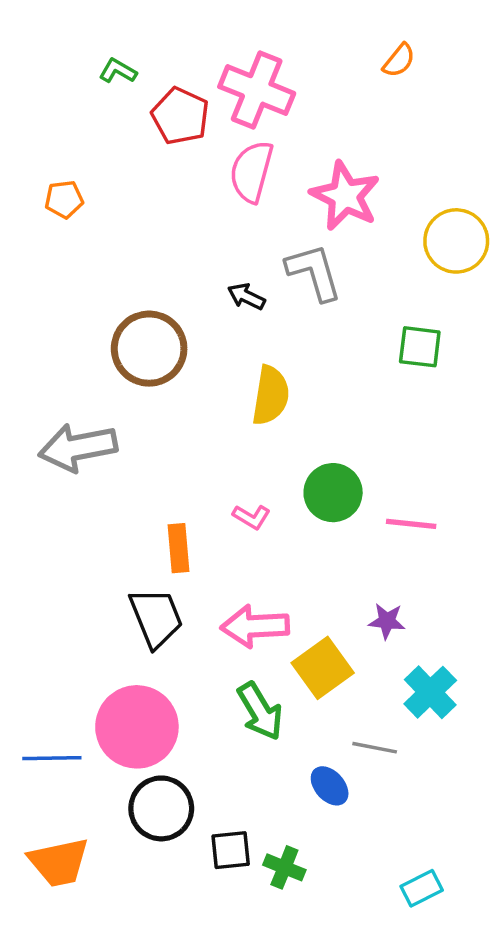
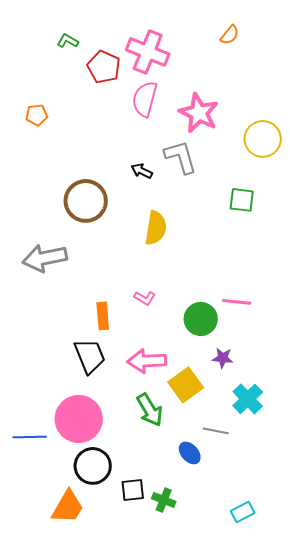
green circle: (333, 493) -> (201, 319), moved
orange trapezoid: (59, 862) -> (68, 507), moved, turned -48

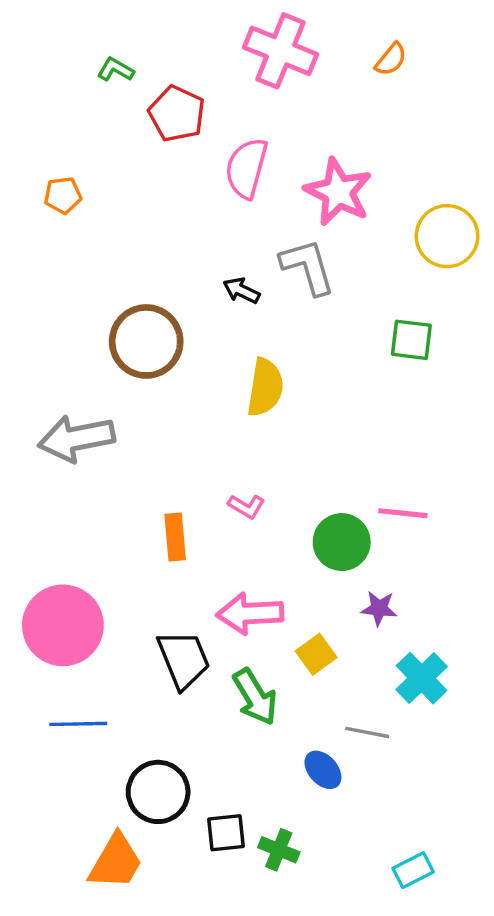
pink cross: (148, 52) -> (280, 51), moved
black trapezoid: (90, 356) -> (184, 659), moved
yellow square: (186, 385) -> (316, 654), size x0.7
pink circle: (79, 419) -> (63, 625), moved
blue line: (30, 437) -> (78, 724), moved

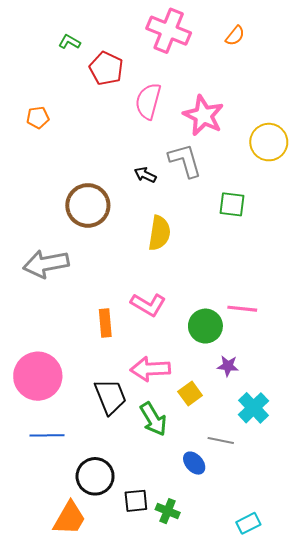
green square: (411, 340) -> (232, 204), moved
pink L-shape: (246, 506) -> (148, 305), size x1.6

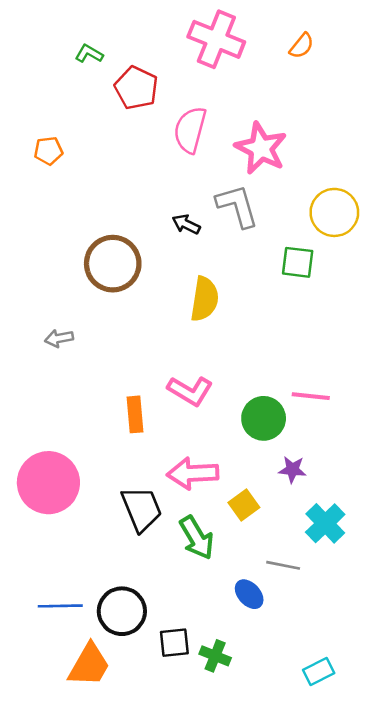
yellow circle: (269, 142) -> (334, 212), moved
gray arrow: (46, 264) -> (59, 338), size x0.5
blue line: (47, 435) -> (60, 606), moved

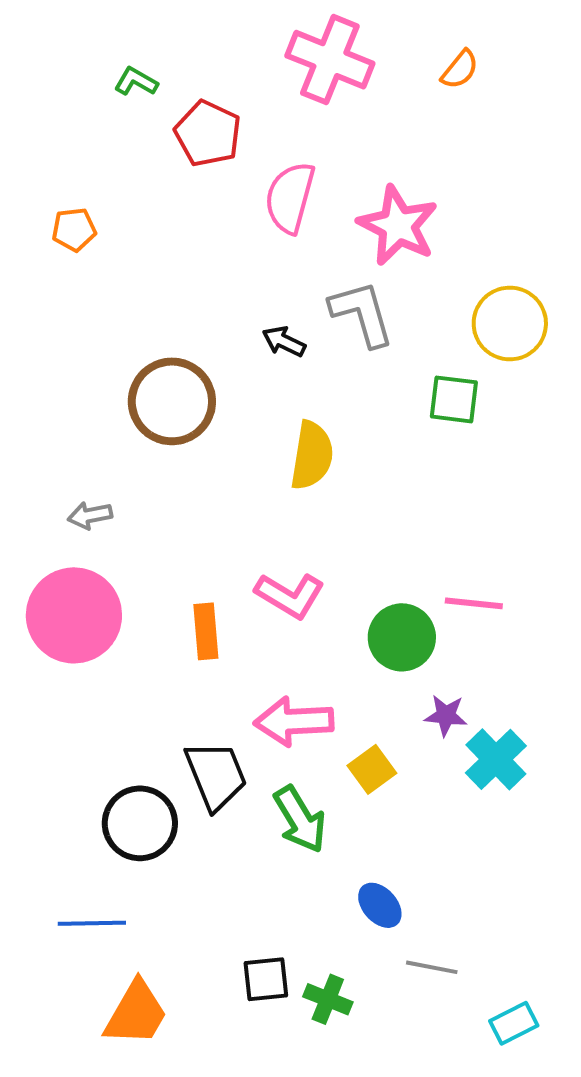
pink circle: (48, 483) -> (74, 615), moved
cyan cross: (325, 523) -> (496, 759), moved
gray line: (283, 565) -> (432, 967), moved
black circle: (122, 611) -> (140, 823), moved
cyan rectangle: (319, 672) -> (514, 1023), moved

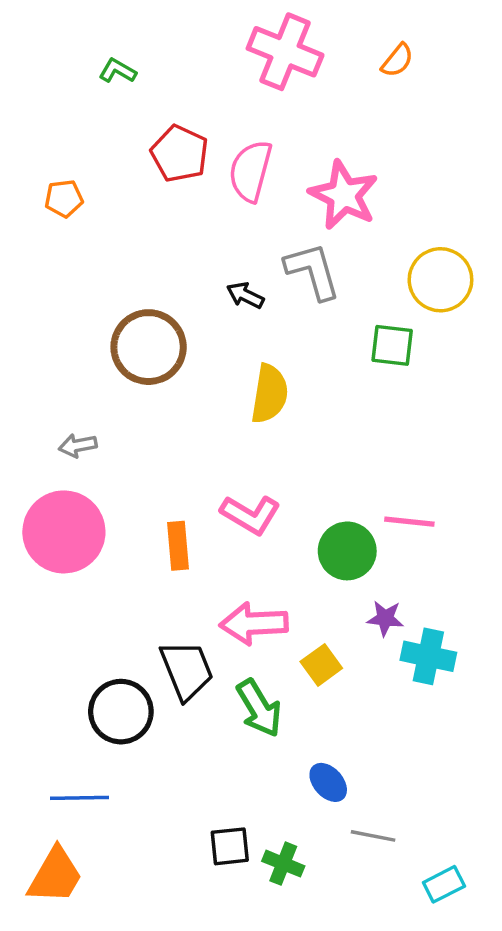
red pentagon: (208, 134) -> (180, 154), moved
cyan cross: (496, 759) -> (428, 656), turned -34
orange trapezoid: (136, 1013) -> (55, 876), moved

